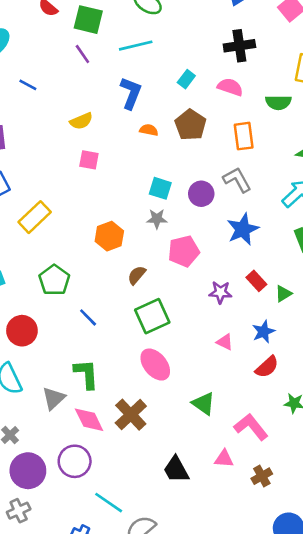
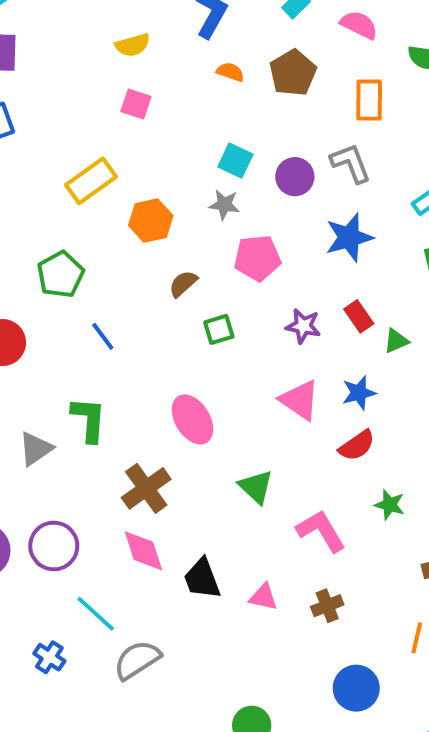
yellow rectangle: (35, 217) -> (91, 181), moved
green square: (152, 316) -> (219, 329), moved, size x0.6
pink triangle: (225, 342) -> (300, 400), size x1.6
pink diamond: (89, 420) -> (143, 551), moved
pink triangle: (224, 459) -> (263, 597), moved

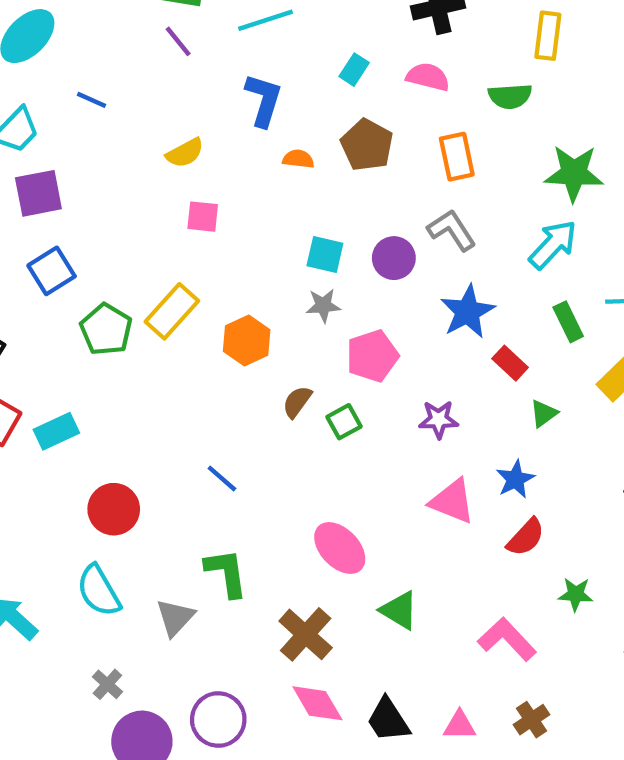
green pentagon: (60, 274) -> (106, 329), moved
red rectangle: (359, 316) -> (510, 363), moved
green square: (219, 329) -> (344, 422), moved
green triangle: (256, 487) -> (399, 610), moved

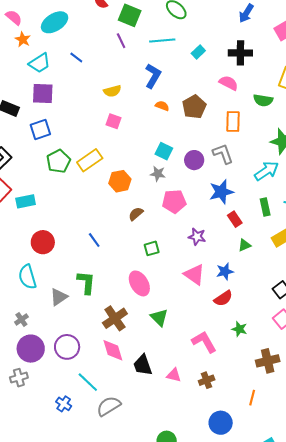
cyan rectangle: (354, 70) -> (198, 52), moved
green square: (344, 422) -> (152, 248), moved

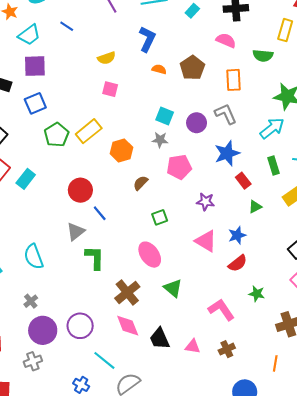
cyan rectangle: (26, 201) -> (26, 179), turned -36
red circle: (43, 242) -> (80, 190), moved
gray triangle: (59, 297) -> (76, 231), moved

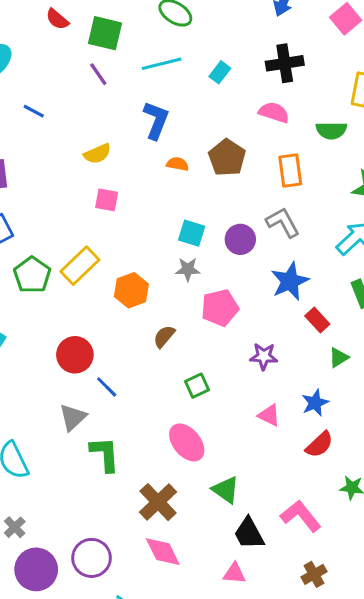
pink triangle: (206, 241) -> (269, 415), size x0.7
black trapezoid: (160, 339) -> (249, 533), moved
pink triangle: (193, 346) -> (234, 573), moved

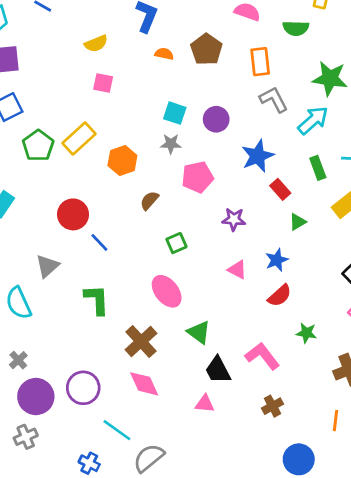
gray L-shape: (283, 222) -> (274, 99), moved
gray triangle: (73, 417) -> (47, 266), moved

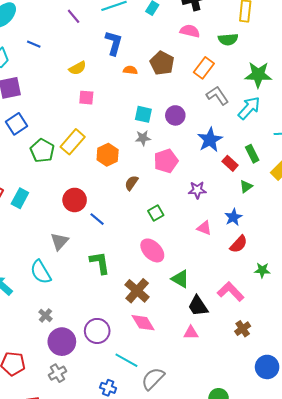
orange rectangle: (260, 62) -> (204, 68), turned 50
green rectangle: (318, 168) -> (252, 154), moved

